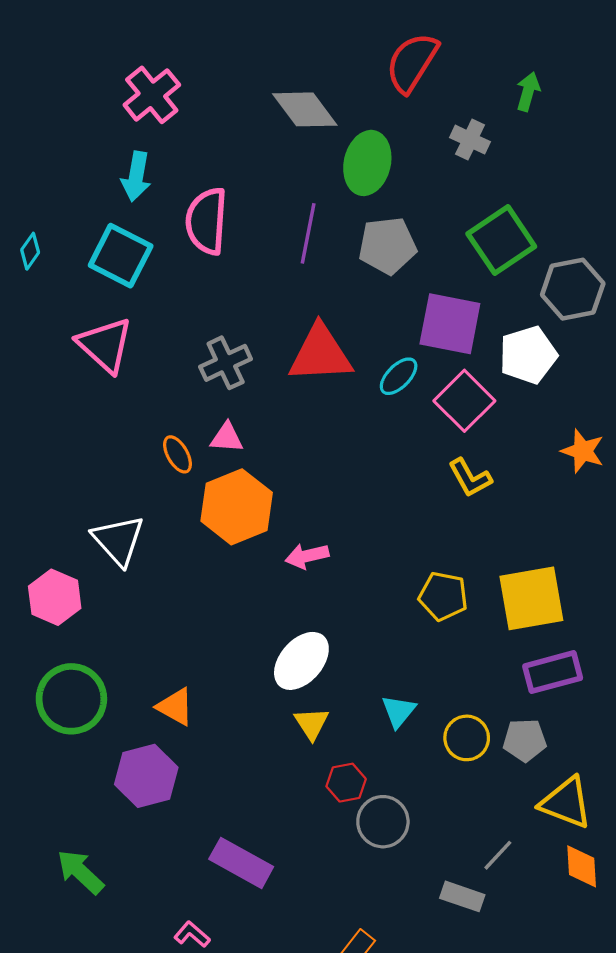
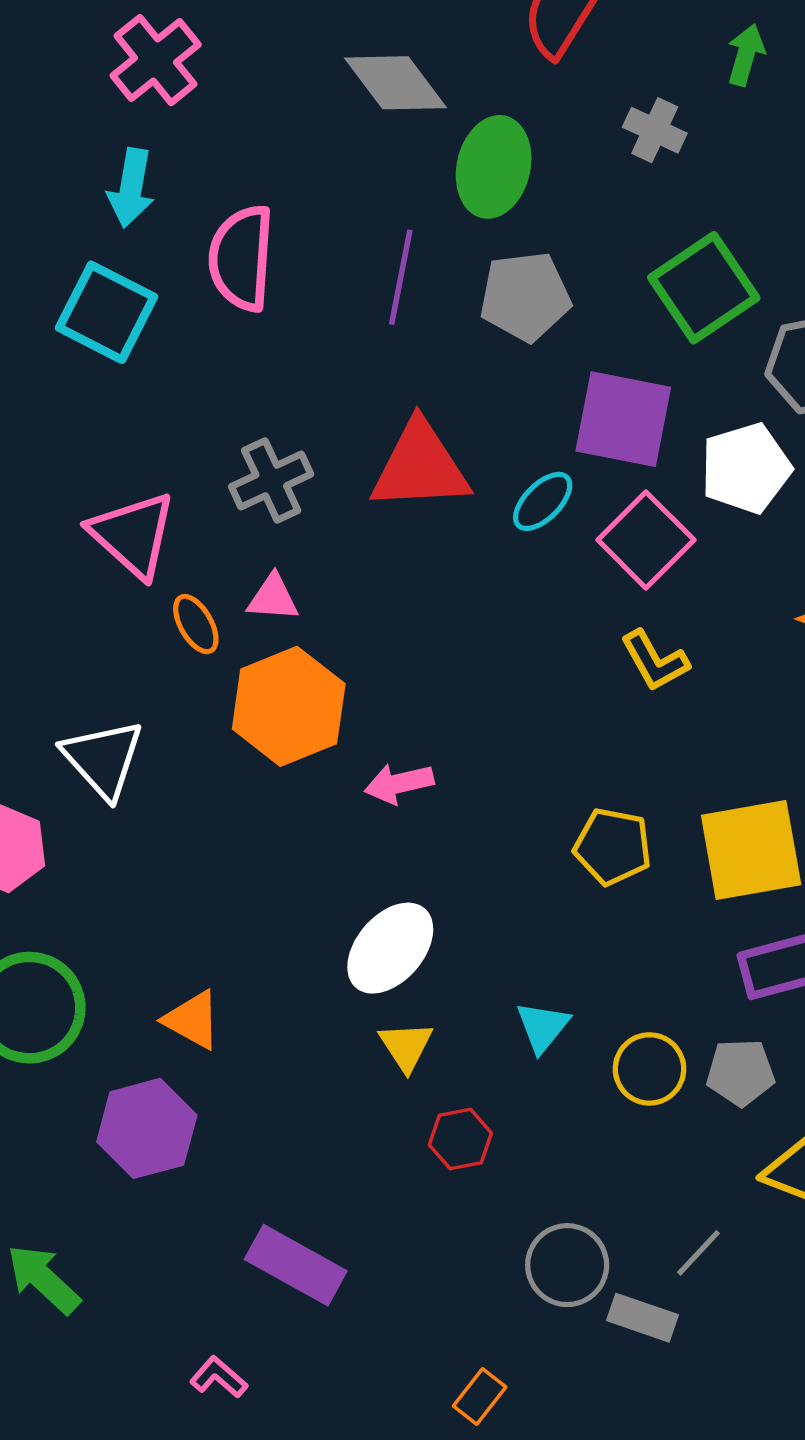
pink triangle: (105, 345) -> (133, 535), moved
gray circle: (383, 822) -> (567, 1265), moved

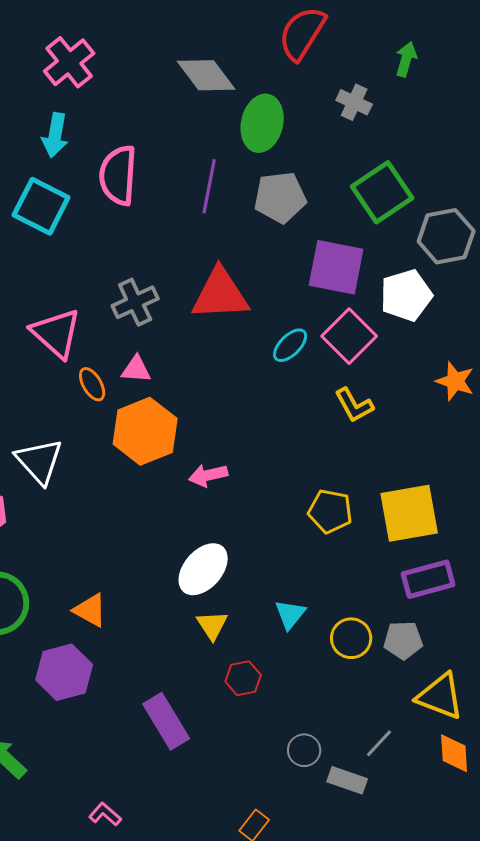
cyan ellipse: (543, 501) -> (290, 345), moved
purple rectangle: (296, 1265) -> (166, 721), moved, turned 30
gray circle: (567, 1265) -> (304, 750), size x0.7

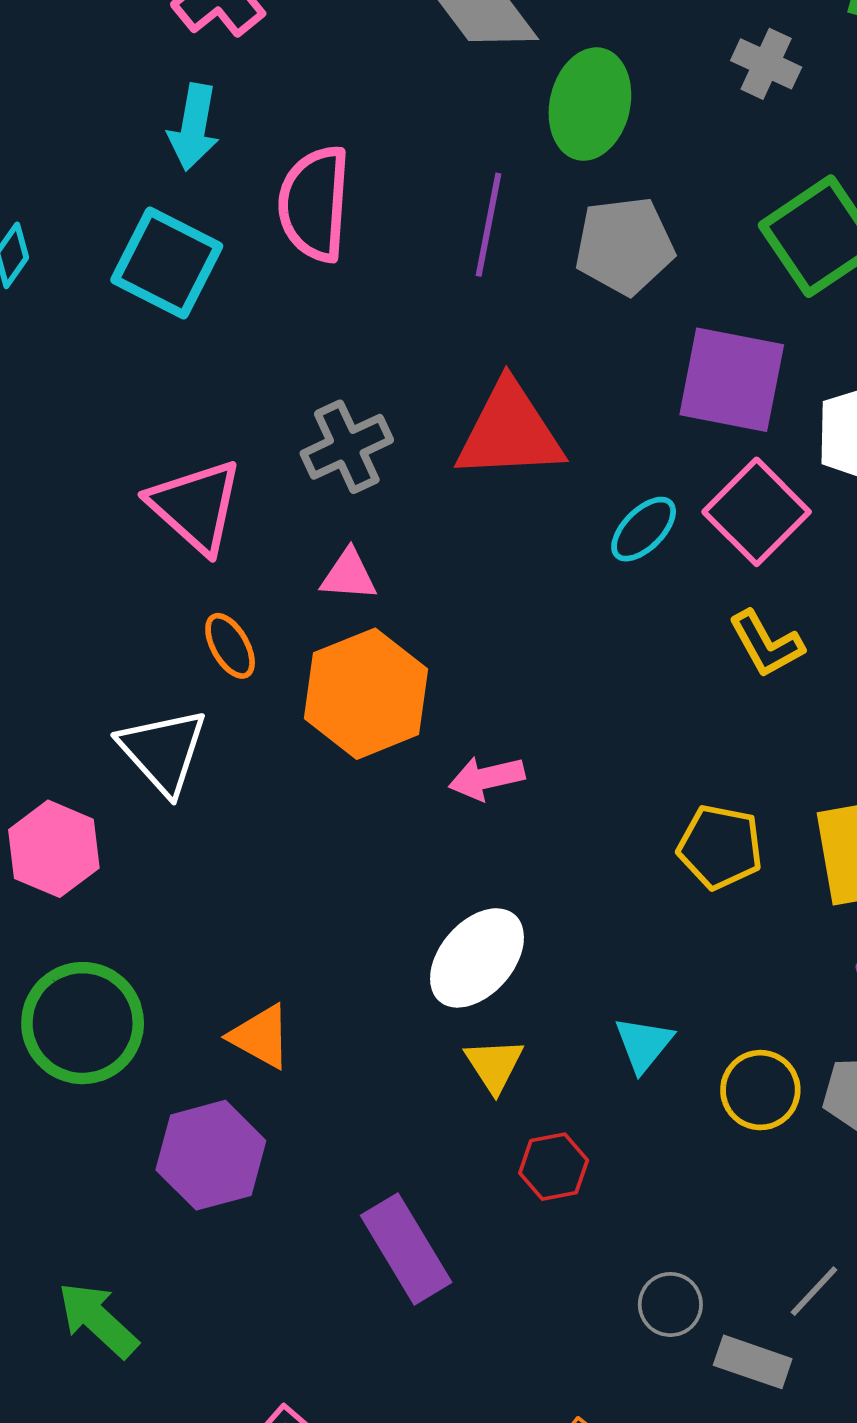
orange ellipse: (92, 384) -> (230, 646), moved

